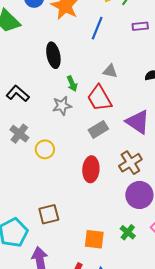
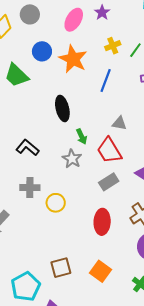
gray star: (62, 106) -> (72, 159), turned -30
gray cross: (19, 134) -> (30, 188), turned -36
orange square: (94, 239) -> (100, 271), moved, turned 30

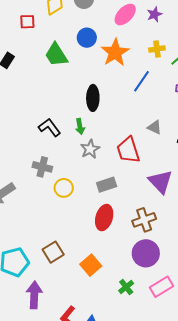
gray triangle: (119, 123) -> (155, 127), moved
green arrow: (82, 137) -> (80, 127), moved
gray rectangle: (109, 182) -> (107, 185), moved
brown square: (61, 268) -> (53, 252), turned -30

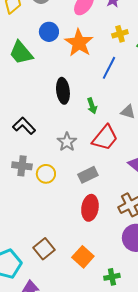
green arrow: (80, 127) -> (92, 106), moved
red trapezoid: (128, 150) -> (105, 138), turned -116
yellow circle: (64, 188) -> (46, 174), moved
green cross: (126, 287) -> (112, 277), moved, turned 35

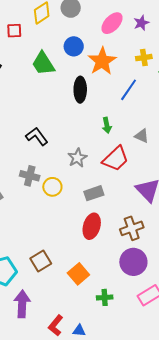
black ellipse: (63, 91) -> (80, 90), moved

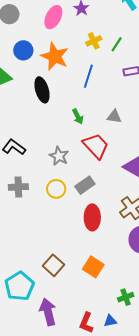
red trapezoid: (116, 159) -> (96, 146), turned -72
yellow circle: (52, 187) -> (56, 189), moved
green cross: (105, 297) -> (126, 297), moved

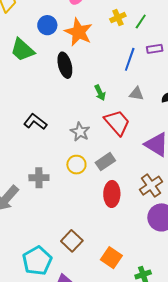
blue line: (88, 76) -> (130, 59), moved
gray cross: (18, 187) -> (39, 178), moved
orange square: (93, 267) -> (111, 258), moved

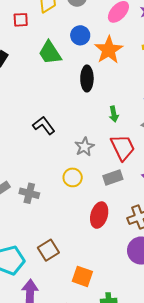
gray rectangle: (105, 162) -> (113, 177), moved
gray cross: (39, 178) -> (29, 193), moved
orange square: (111, 258) -> (82, 276), turned -30

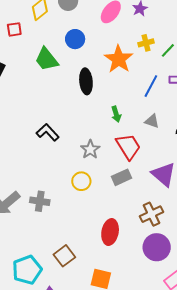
orange star: (109, 50) -> (119, 59), moved
red ellipse: (99, 215) -> (110, 232), moved

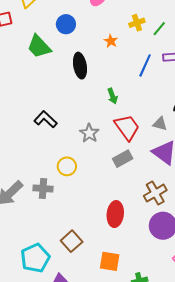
orange star: (119, 59) -> (111, 41), size x0.5
gray triangle: (152, 121) -> (160, 124), moved
yellow circle: (81, 181) -> (67, 166), moved

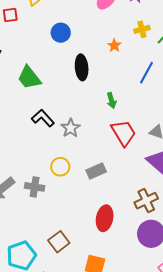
blue circle: (66, 24) -> (61, 33), moved
green trapezoid: (39, 47) -> (29, 78), moved
gray star: (89, 133) -> (71, 128), moved
gray rectangle: (123, 159) -> (96, 171), moved

